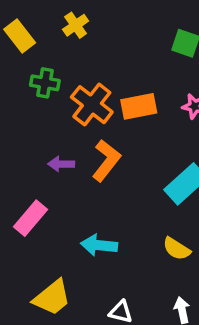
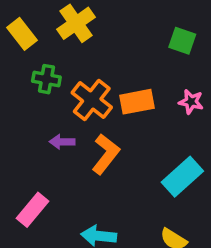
yellow cross: (76, 25) -> (76, 23), size x1.5
purple arrow: (61, 164) -> (62, 142), moved

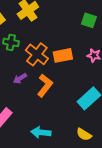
purple arrow: (62, 142) -> (20, 78), turned -32

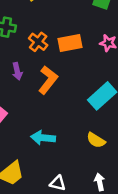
orange cross: (37, 54) -> (38, 42), size x0.7
purple arrow: (20, 78) -> (17, 71), turned -72

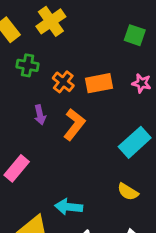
cyan arrow: (43, 138) -> (69, 207), moved

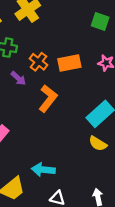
purple arrow: (40, 115) -> (18, 78), moved, turned -35
yellow semicircle: (128, 192) -> (98, 144), moved

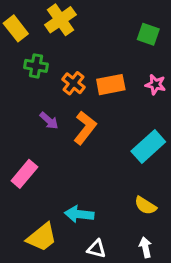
purple arrow: (18, 78) -> (49, 121), moved
yellow semicircle: (98, 144) -> (145, 206), moved

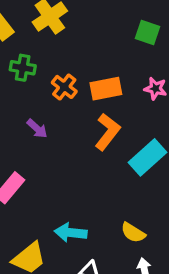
orange L-shape: (85, 128) -> (107, 132), moved
yellow semicircle: (145, 206) -> (133, 233), moved

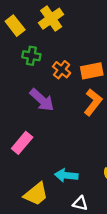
purple arrow: (37, 129) -> (42, 100), size x1.6

